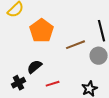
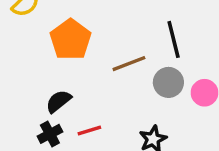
black cross: (19, 83) -> (50, 134), moved

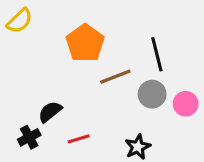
orange pentagon: (71, 39) -> (85, 43), moved
black cross: (50, 134) -> (29, 137), moved

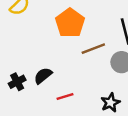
black cross: (29, 137) -> (17, 82), moved

